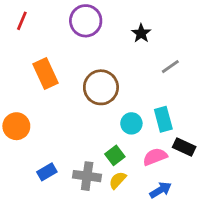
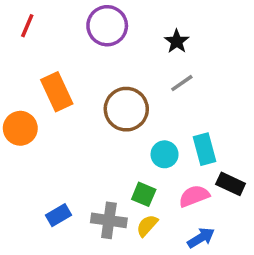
gray line: (170, 67) -> (182, 83), moved
orange circle: (16, 126) -> (20, 128), moved
green square: (115, 155) -> (144, 194), turned -30

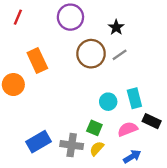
brown circle: (126, 109) -> (91, 54), moved
blue rectangle: (59, 215) -> (38, 142), size x1.5

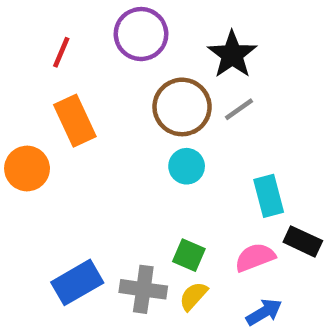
red line: (18, 17) -> (61, 52), moved
black star: (116, 27) -> (232, 55), size x1.5
cyan circle: (108, 102) -> (187, 166), moved

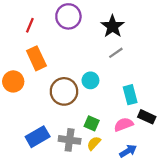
brown circle: (182, 107) -> (64, 91), moved

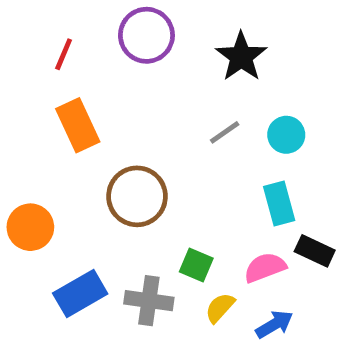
gray line: (116, 53) -> (225, 132), moved
cyan circle: (90, 80) -> (286, 135), moved
orange circle: (13, 81) -> (30, 227), moved
yellow semicircle: (94, 143) -> (220, 308), moved

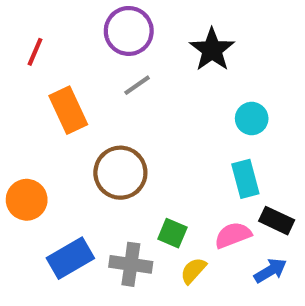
red line: (64, 54) -> (35, 52), moved
gray line: (225, 132) -> (137, 85), moved
blue arrow: (274, 324) -> (270, 271), moved

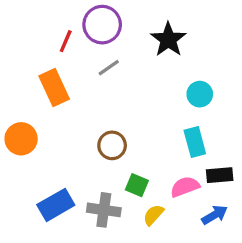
red line: (35, 52) -> (66, 41), moved
brown circle: (120, 173) -> (112, 145), moved, size x0.7
orange circle: (27, 200) -> (21, 139), moved
black rectangle: (277, 221) -> (220, 175), turned -30

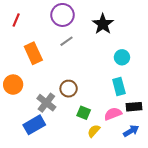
red line: (66, 41) -> (16, 20), moved
gray cross: (104, 210) -> (46, 103), moved, turned 30

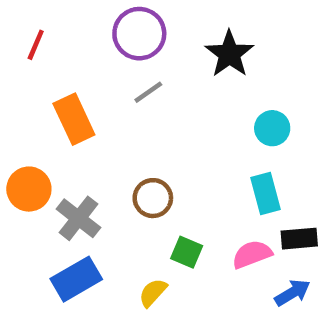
gray cross: (46, 103) -> (78, 218), moved
yellow semicircle: (94, 131) -> (153, 293), moved

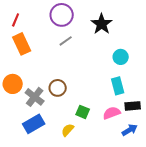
orange rectangle: (74, 119) -> (22, 44), moved
brown circle: (153, 198) -> (58, 88), moved

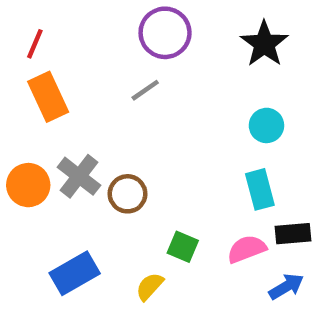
purple circle: (62, 15) -> (165, 33), moved
black star: (102, 24) -> (264, 44), moved
gray cross: (35, 97) -> (79, 176), moved

